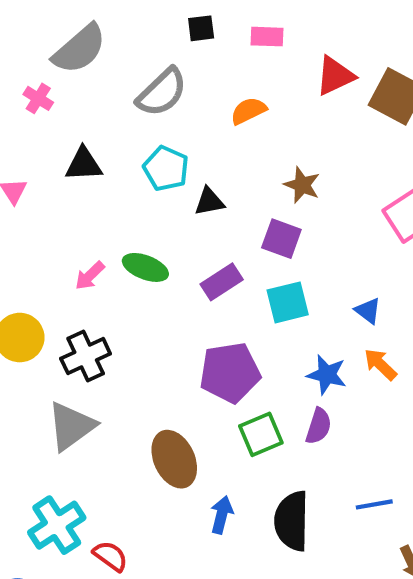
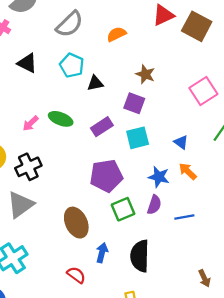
black triangle: (84, 164) -> (27, 63), turned 30
blue line: (374, 504) -> (184, 217), moved
red semicircle: (110, 556) -> (76, 275), moved

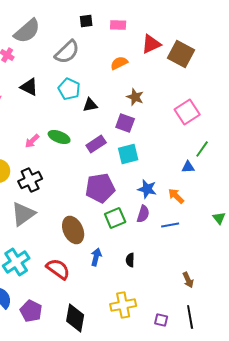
orange semicircle: (116, 34) -> (119, 63), moved
blue triangle: (181, 142) -> (188, 167), moved, turned -40
orange arrow: (188, 171) -> (176, 196), moved
black semicircle: (140, 256) -> (130, 260), size x0.5
red semicircle: (76, 275) -> (58, 269), moved, size x1.4

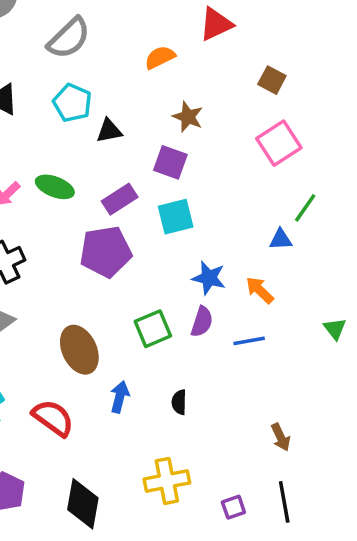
brown square: (181, 54) -> (272, 80), moved, size x0.6
purple pentagon: (100, 188) -> (106, 252), moved
purple square: (161, 320) -> (233, 507), turned -32

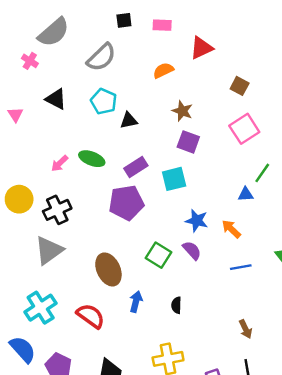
purple square: (170, 162) -> (188, 142), moved
purple semicircle: (202, 322) -> (192, 250), turned -60
green square: (153, 329) -> (159, 255), turned -35
blue line: (249, 341) -> (241, 267), moved

